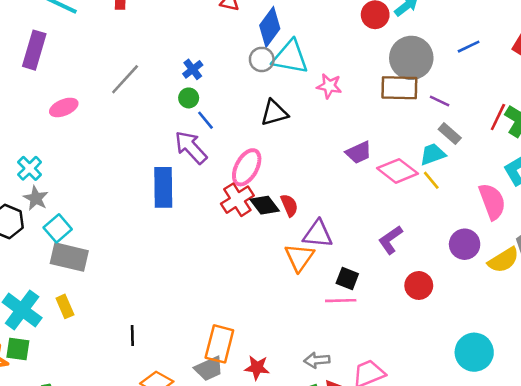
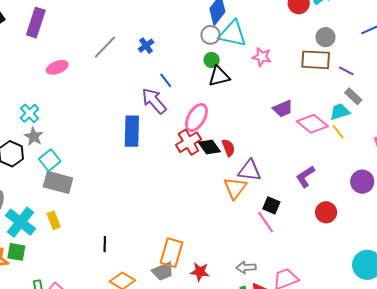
gray circle: (411, 58) -> (325, 37), size x0.6
blue cross: (193, 69) -> (146, 46), moved
green circle: (189, 98) -> (212, 60), moved
pink line: (341, 301) -> (266, 222), turned 55

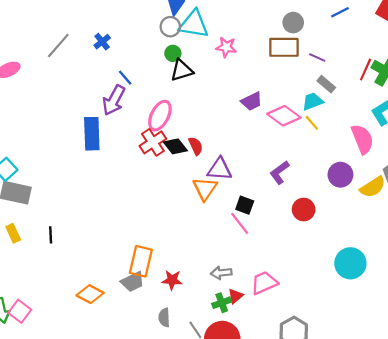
purple arrow: (154, 101) -> (114, 100), turned -108
black line: (105, 244) -> (51, 235), moved

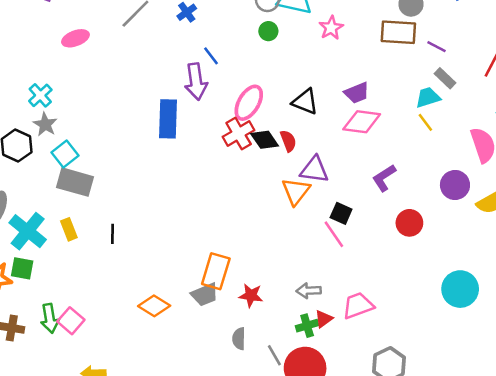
pink star: (226, 47) -> (331, 28), turned 30
black triangle: (182, 70) -> (305, 102), moved, turned 35
purple arrow: (114, 100) -> (196, 81), turned -40
pink diamond: (284, 116) -> (362, 122), moved, turned -32

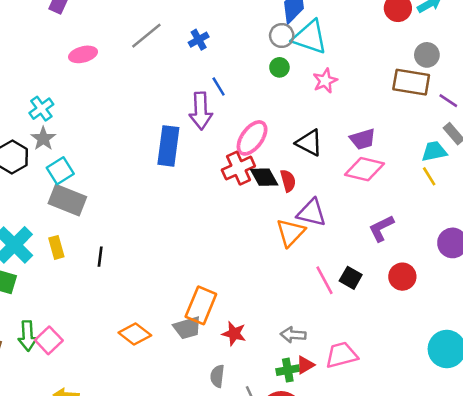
pink star: (331, 28) -> (325, 81), moved
black square: (341, 213) -> (351, 278), moved

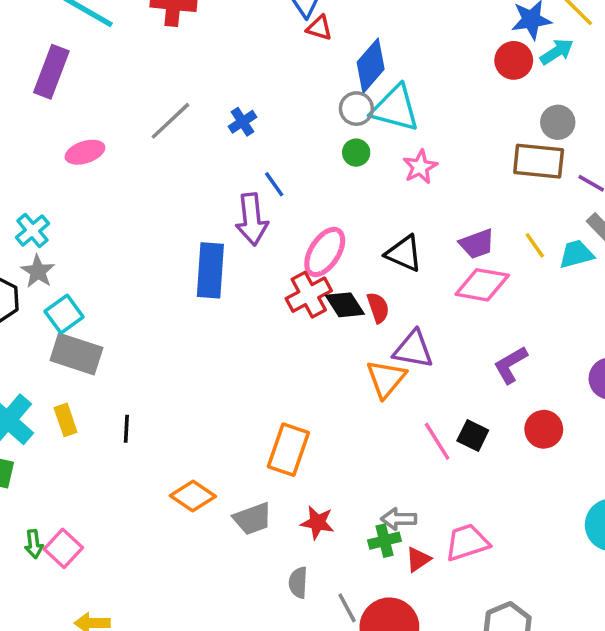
yellow line: (429, 176) -> (535, 245), moved
orange rectangle: (201, 305) -> (288, 450), moved
orange diamond: (135, 334) -> (193, 496), moved
green arrow: (28, 336) -> (34, 544), size x0.7
green cross: (288, 370) -> (385, 541), moved

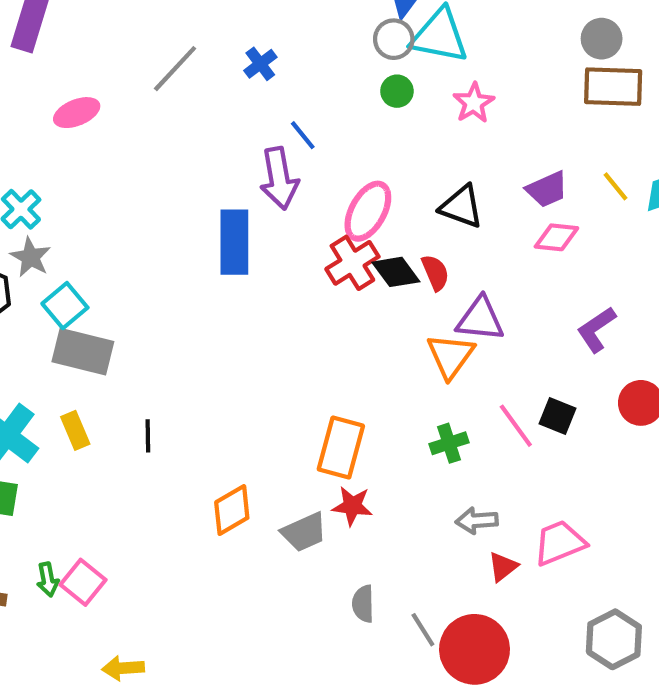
gray circle: (558, 122) -> (602, 39), moved
pink diamond: (482, 285) -> (556, 237), size x0.7
orange diamond: (193, 496) -> (232, 510), turned -60
red star: (317, 523) -> (352, 506), moved
green cross: (385, 541) -> (449, 443), moved

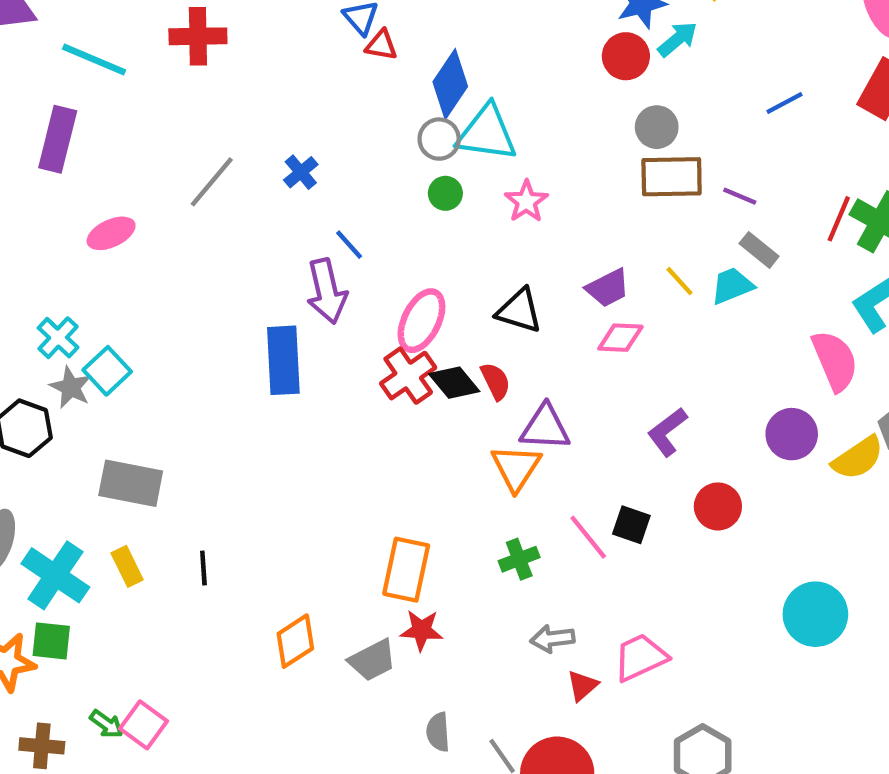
cyan square: (65, 306) -> (107, 371), moved
green arrow: (48, 580) -> (106, 724), turned -40

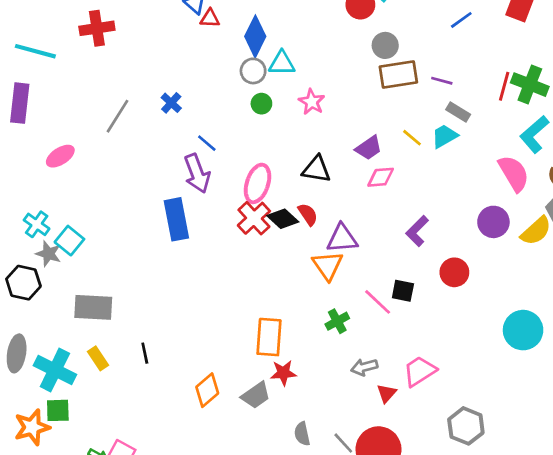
cyan triangle: (487, 133) -> (282, 63), size x0.7

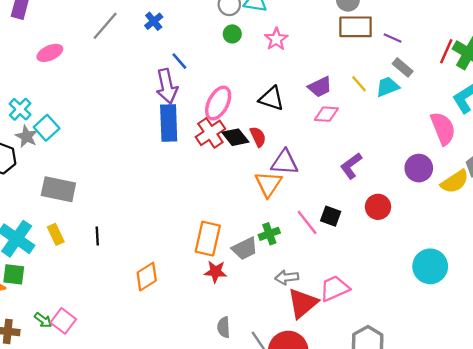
blue rectangle: (176, 219) -> (169, 123), moved
red triangle: (387, 393) -> (303, 303), size x1.8
gray trapezoid: (256, 395) -> (245, 249), moved

